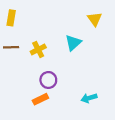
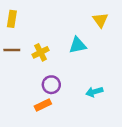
cyan triangle: (73, 43) -> (78, 45), turned 30
cyan arrow: (89, 98) -> (94, 92), moved

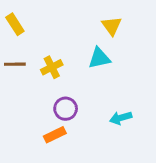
yellow rectangle: (12, 19) -> (15, 24), turned -42
yellow triangle: (100, 20) -> (112, 26), moved

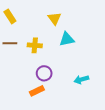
yellow triangle: (112, 26) -> (54, 18), moved
yellow cross: (52, 67) -> (35, 45), turned 32

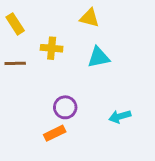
yellow triangle: (54, 18) -> (89, 18), moved, turned -40
yellow cross: (35, 45) -> (52, 48), moved

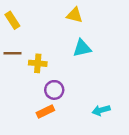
yellow cross: (52, 48) -> (38, 63), moved
cyan arrow: (120, 116) -> (101, 110), moved

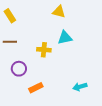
yellow cross: (38, 63) -> (44, 50), moved
purple circle: (54, 90) -> (19, 69), moved

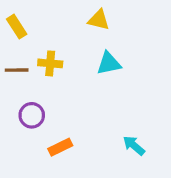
yellow cross: (44, 50) -> (50, 63), moved
cyan arrow: (80, 87) -> (134, 145), turned 56

